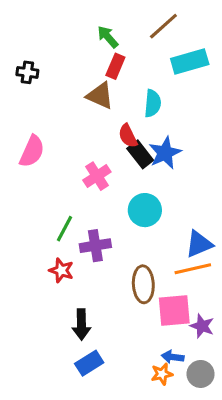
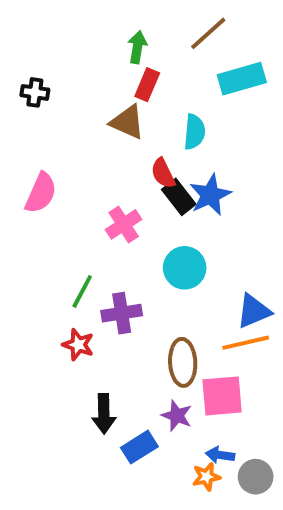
green arrow: (108, 37) -> (137, 47), turned 50
purple star: (202, 326) -> (177, 416), moved
blue rectangle: (89, 363) -> (139, 447), moved

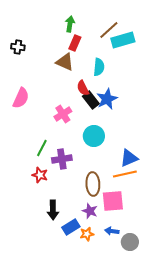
brown line: (208, 33) -> (109, 30), moved
orange star: (206, 477) -> (87, 234), moved

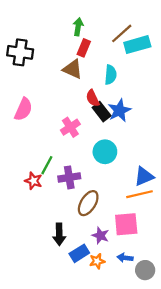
black cross: (18, 47) -> (20, 52), size x1.6
red star: (40, 175) -> (33, 181), moved
brown ellipse: (93, 184) -> (88, 203), moved, turned 35

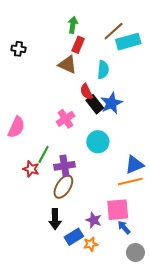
black cross: (20, 52) -> (18, 49), size x0.6
pink semicircle: (23, 109) -> (16, 127), moved
brown ellipse: (88, 203) -> (63, 187), moved
blue arrow: (125, 258) -> (124, 227), moved, turned 40

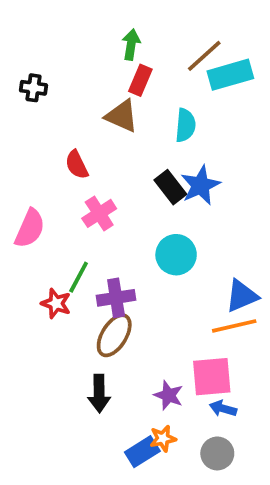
red semicircle: (86, 92) -> (77, 165), moved
pink cross: (65, 119) -> (99, 213), moved
blue arrow: (124, 227) -> (223, 408), turned -32
blue rectangle: (74, 237) -> (142, 452), moved
gray circle: (135, 252) -> (217, 453), moved

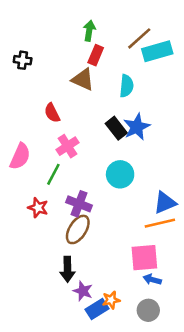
green line: (79, 277) -> (53, 174), moved
purple cross: (116, 298) -> (79, 204), turned 30
purple star: (169, 395) -> (83, 291), moved

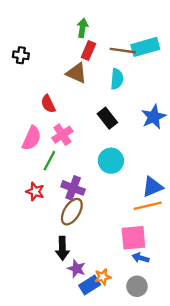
brown line: (139, 38) -> (123, 51), moved, turned 50
blue star: (137, 127) -> (154, 117), moved
pink semicircle: (20, 156) -> (32, 138), moved

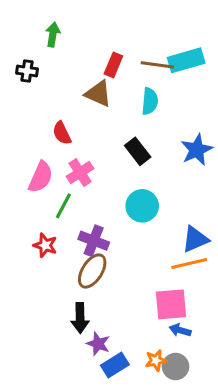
green arrow: (83, 28) -> (53, 35), moved
orange star: (103, 277) -> (156, 360), moved

